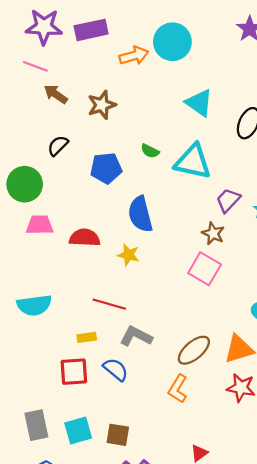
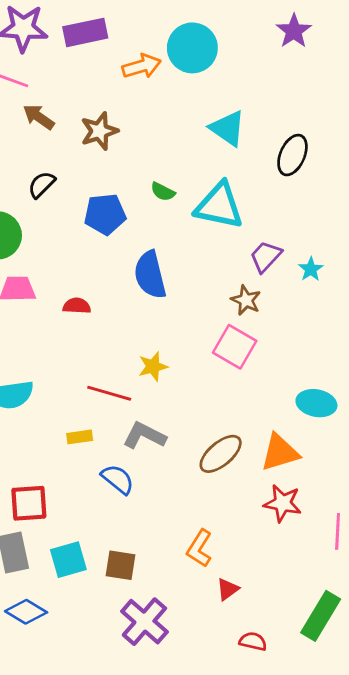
red semicircle: (85, 238) -> (77, 306), size x0.7
yellow star: (129, 255) -> (153, 366), moved, turned -30
red square: (74, 372) -> (29, 503), moved
orange L-shape: (178, 389) -> (199, 548), moved

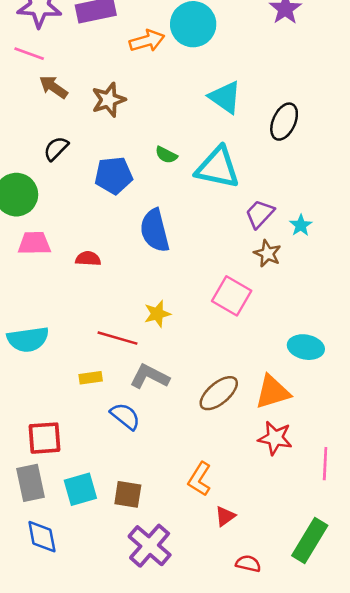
brown star: (246, 300) -> (267, 254), moved
blue diamond: (26, 612) -> (42, 537), turned 48

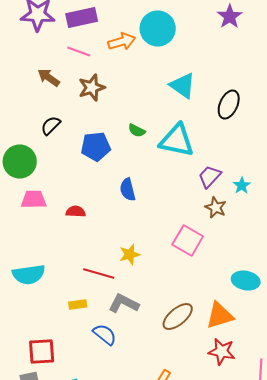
pink line: (29, 54) -> (79, 52), moved
blue semicircle: (155, 230) -> (128, 190), size x0.7

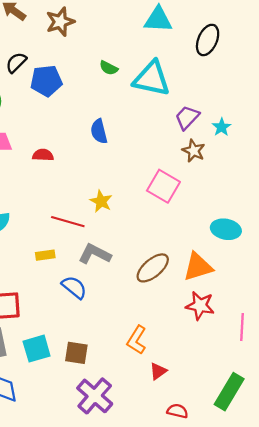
cyan triangle: (183, 86) -> (158, 20), turned -32
blue pentagon: (96, 146) -> (46, 81), moved
yellow star: (130, 254) -> (101, 201), turned -30

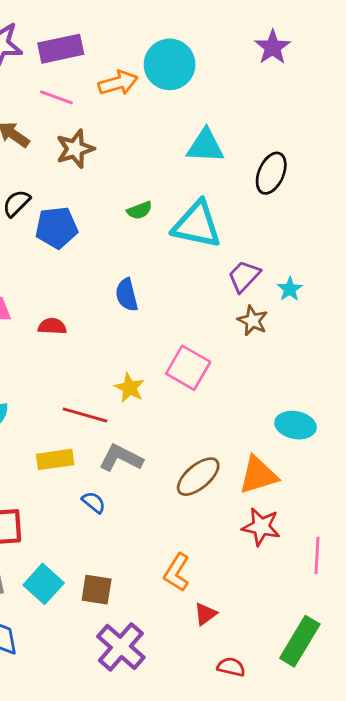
green semicircle: (109, 68) -> (139, 210), turned -48
pink square: (163, 186) -> (188, 368), moved
yellow rectangle: (45, 255) -> (55, 459), size x1.4
blue semicircle: (74, 287) -> (94, 502), size x0.7
cyan square: (37, 349) -> (44, 584), turned -32

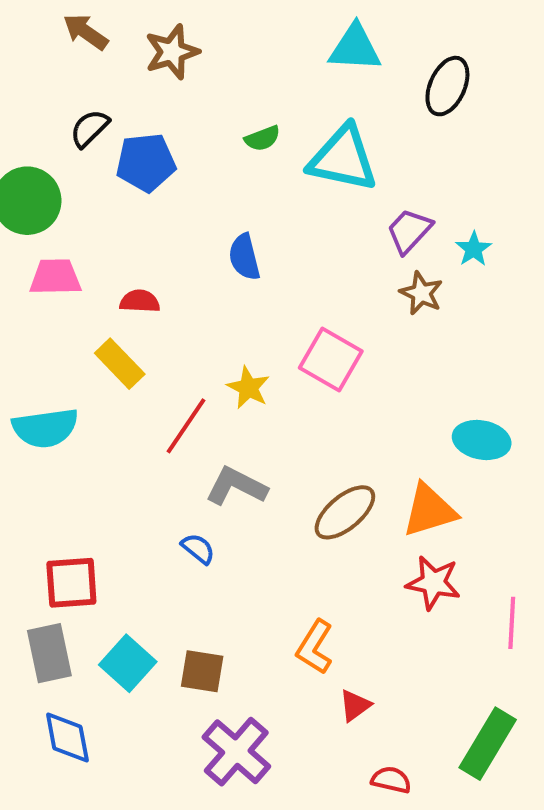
red line: (85, 415) -> (186, 426), turned -72
yellow rectangle: (55, 459) -> (120, 364), moved, turned 54

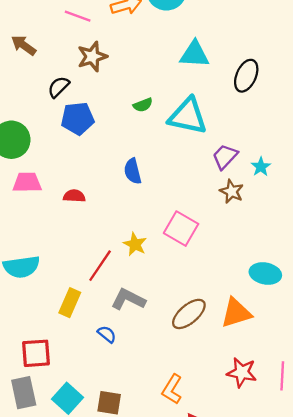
brown arrow: (85, 32) -> (24, 45), moved
black semicircle: (90, 128) -> (59, 87), moved
yellow rectangle: (120, 364) -> (70, 303), moved, turned 68
red star: (433, 583) -> (242, 372), moved

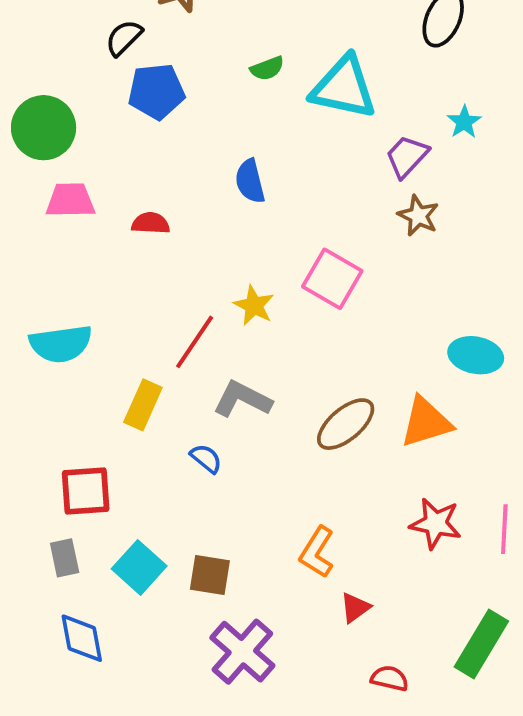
cyan star: (261, 167) -> (464, 122), moved
gray rectangle: (24, 393) -> (65, 558), size x0.7

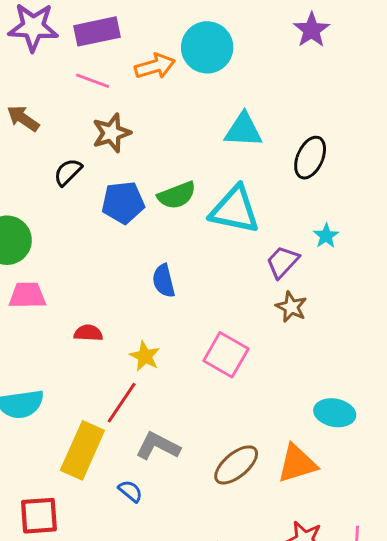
green semicircle: (267, 68) -> (177, 195), size x1.5
blue pentagon: (156, 91) -> (123, 203), moved
red semicircle: (151, 223) -> (88, 333), moved
yellow star: (254, 305) -> (145, 356), moved
yellow rectangle: (143, 405) -> (82, 450), size x1.5

